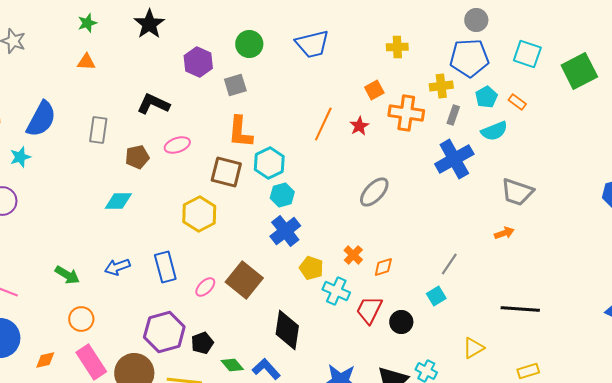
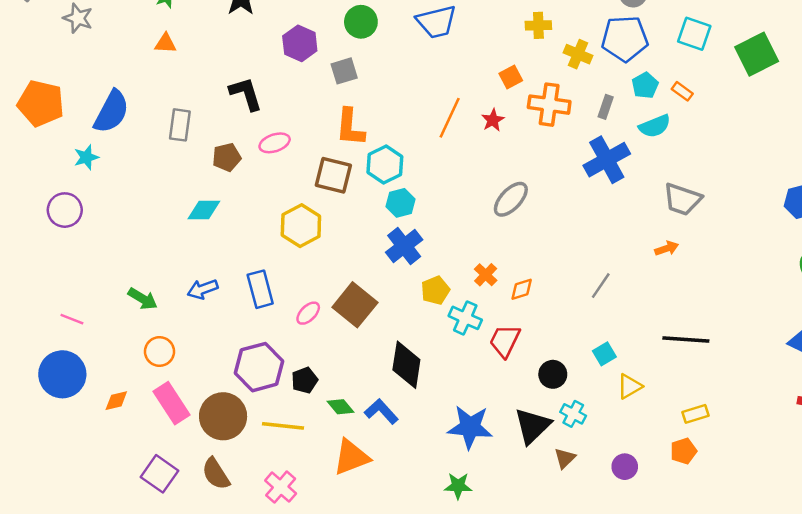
yellow cross: (441, 86) -> (578, 54), moved, turned 30
black L-shape: (153, 104) -> (246, 94), turned 48
yellow pentagon: (311, 268) -> (435, 290), turned 30
cyan square: (436, 296) -> (604, 354), moved
black circle: (401, 322) -> (553, 374), moved

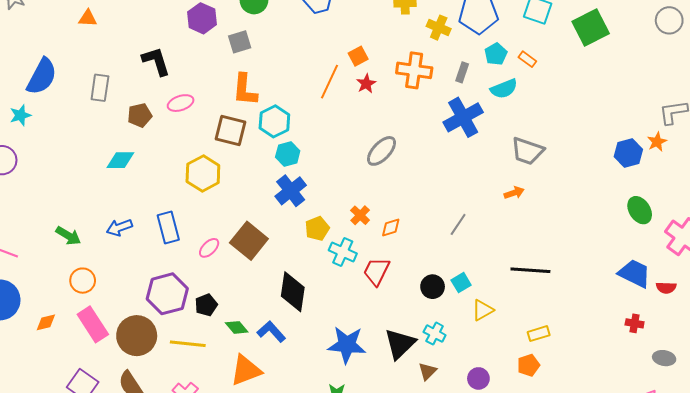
orange square: (511, 77) -> (358, 56), moved
black circle: (553, 374) -> (433, 287), moved

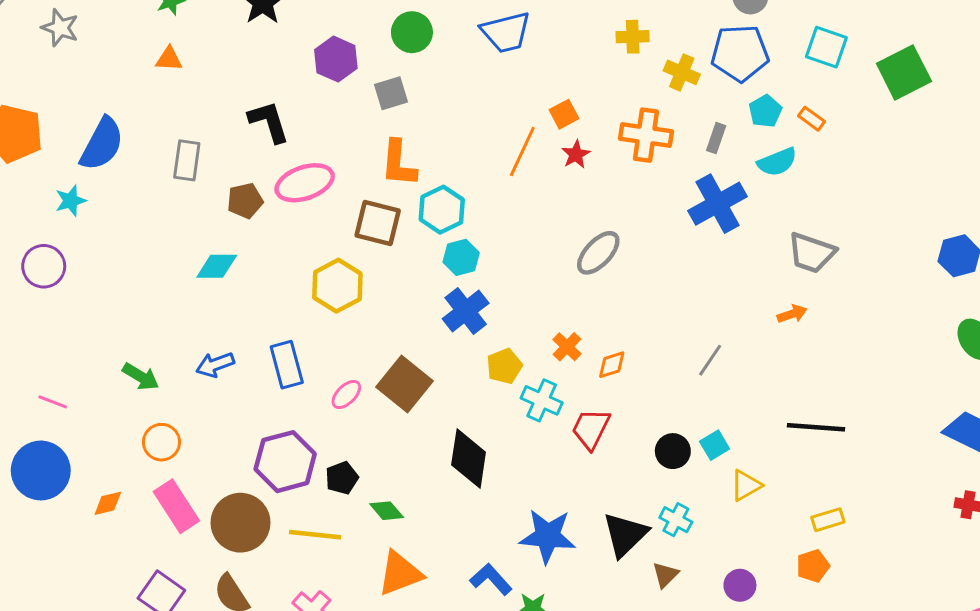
pink ellipse: (181, 103) -> (305, 183), size x1.5
blue L-shape: (271, 332) -> (491, 579), moved

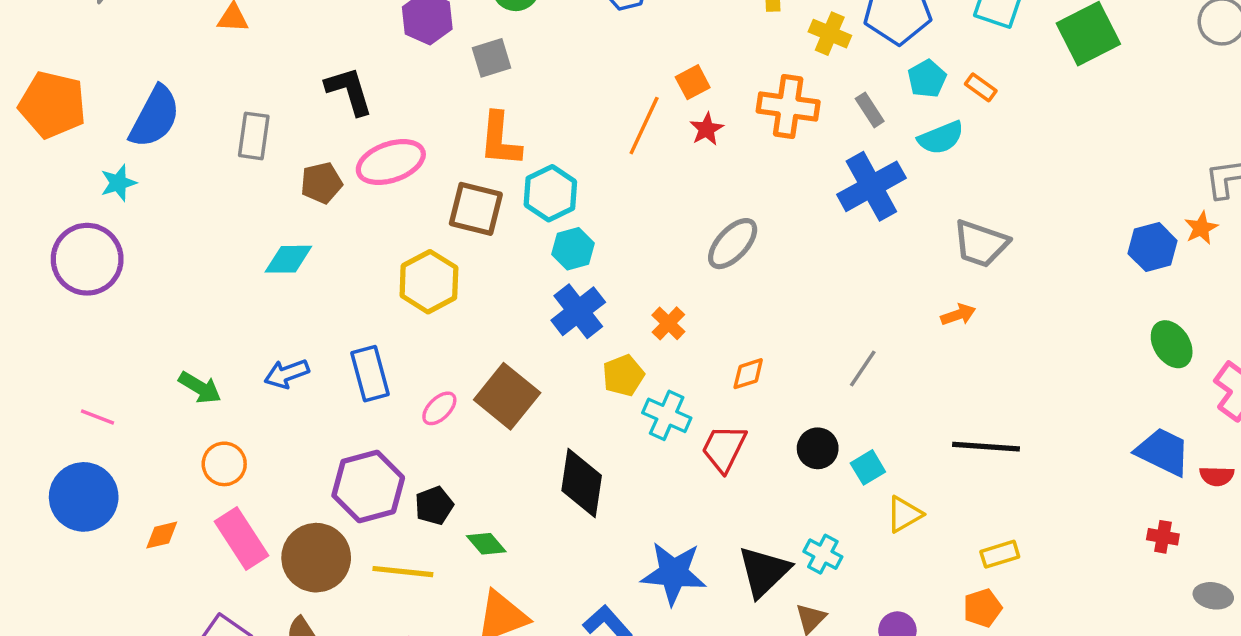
gray rectangle: (716, 138) -> (870, 110), turned -52
purple circle: (44, 266) -> (87, 259), size x1.4
orange cross: (567, 347) -> (668, 323), moved
black circle: (673, 451) -> (818, 448), moved

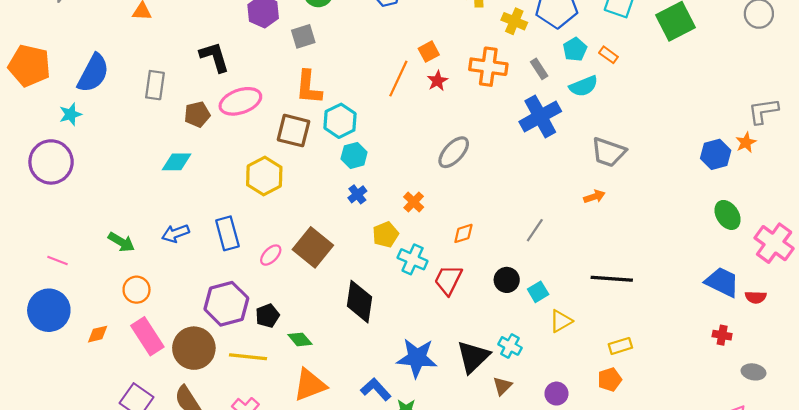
blue cross: (578, 311) -> (357, 194), size x0.6

